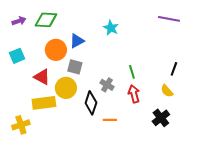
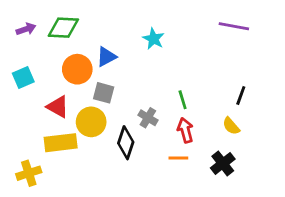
orange line: (110, 120) -> (178, 158), moved

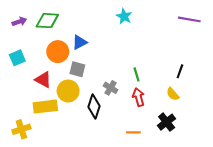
purple line: (234, 26) -> (189, 19), moved
cyan star: (153, 39) -> (124, 16), moved
orange line: (178, 158) -> (133, 132), moved

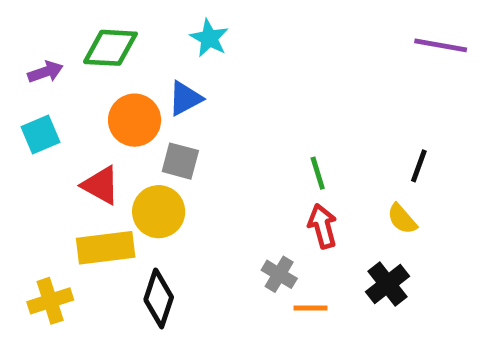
cyan star: (124, 16) -> (209, 38), moved
purple arrow: (19, 22) -> (45, 72), moved
gray cross: (111, 88) -> (279, 274), moved
black diamond: (94, 107) -> (159, 298), moved

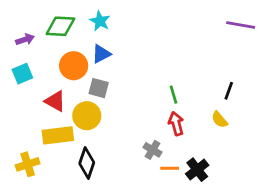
cyan star: (209, 38) -> (100, 21), moved
black cross: (388, 284) -> (197, 170), moved

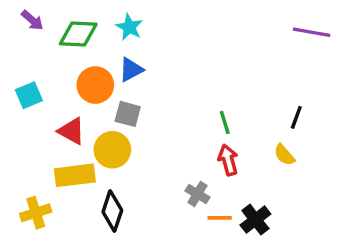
purple arrow: (25, 39) -> (32, 20), moved, turned 60

